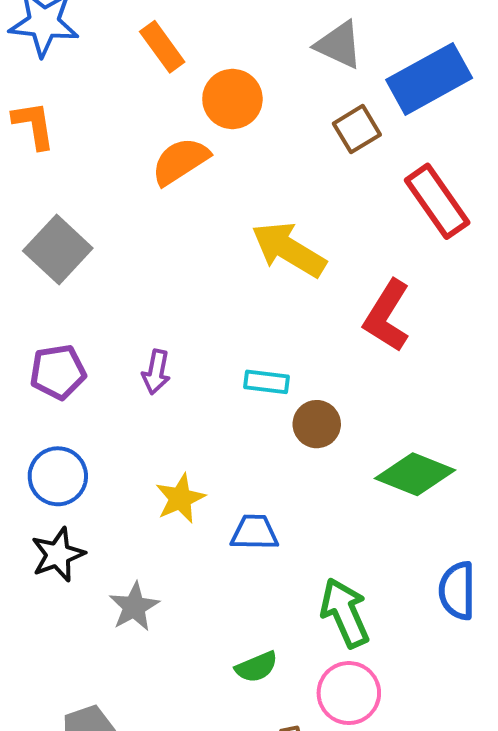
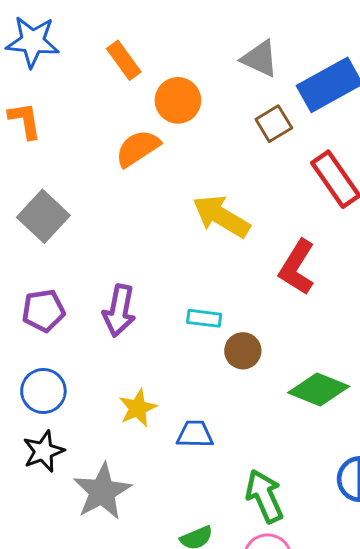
purple arrow: (156, 372) -> (119, 311), size x1.5
gray star: (134, 607) -> (102, 491), size x1.5

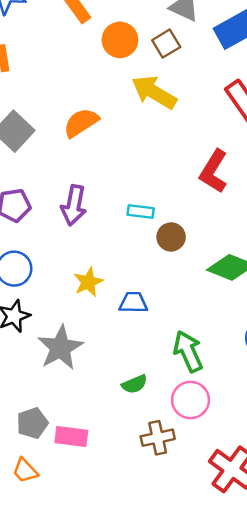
brown square: (274, 124) -> (166, 44), moved
orange semicircle: (138, 148) -> (81, 123), moved
yellow arrow: (221, 216) -> (154, 92), moved

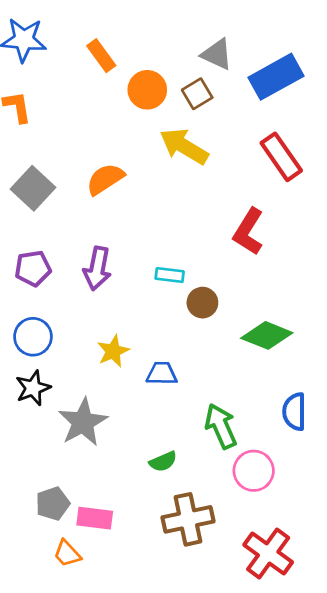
pink circle: (191, 400) -> (254, 471), moved
brown cross: (158, 438) -> (188, 519), size x1.4
orange trapezoid: (25, 471) -> (67, 554), moved

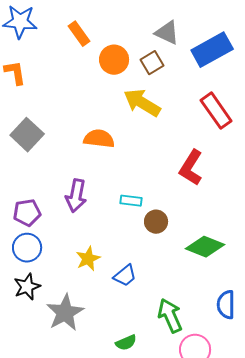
orange semicircle: (105, 179) -> (99, 139), moved, turned 40
purple pentagon: (33, 268) -> (27, 213), moved
blue trapezoid: (162, 374) -> (125, 276), turned 140

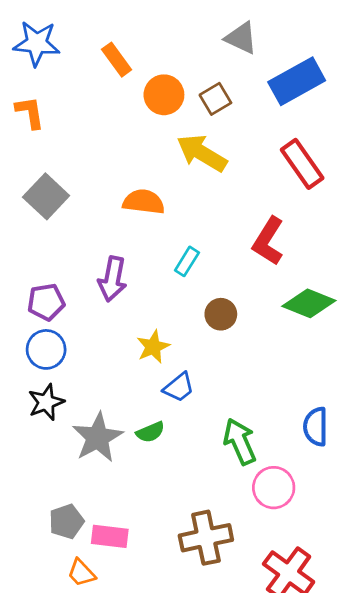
gray triangle: (167, 33) -> (241, 38), moved
cyan rectangle: (131, 201) -> (187, 261), moved, turned -65
green diamond: (205, 247) -> (309, 303), moved
yellow star: (88, 259) -> (153, 347), moved
green semicircle: (126, 343) -> (150, 432), moved

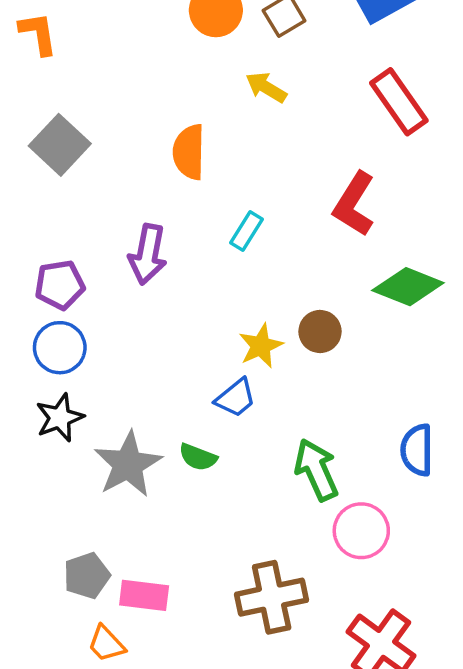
yellow arrow: (202, 153) -> (266, 87), size x0.6
orange semicircle: (144, 202) -> (189, 152), turned -96
brown circle: (221, 314) -> (320, 332), moved
yellow star: (153, 347) -> (261, 346), moved
green semicircle: (150, 432) -> (198, 457), turned 44

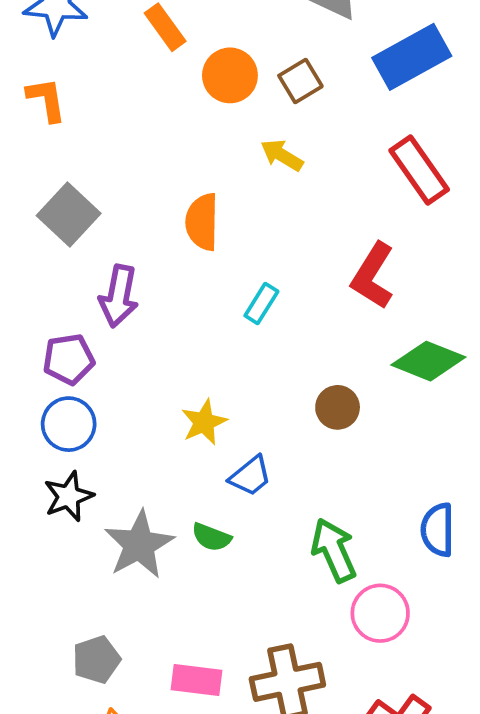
purple arrow: (148, 254) -> (119, 296), moved
yellow star: (261, 346) -> (204, 422), moved
pink rectangle: (144, 595) -> (197, 680), moved

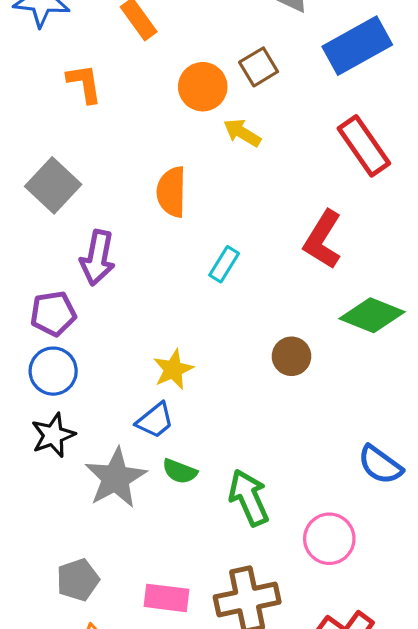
orange circle: (230, 75) -> (203, 87), moved
orange L-shape: (46, 100) -> (84, 83), moved
blue trapezoid: (250, 476) -> (155, 420), moved
blue semicircle: (438, 530) -> (380, 465), turned -54
green arrow: (334, 550) -> (249, 498), moved

